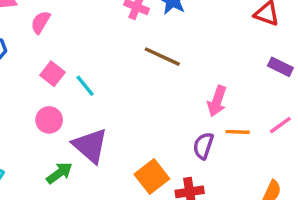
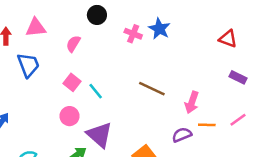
pink semicircle: (41, 22) -> (73, 44), moved
brown line: (162, 57) -> (152, 89), moved
purple semicircle: (203, 146) -> (182, 135), turned 48

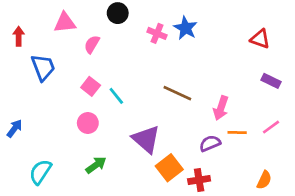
pink triangle: (36, 27) -> (65, 23), moved
purple triangle: (99, 135) -> (146, 139), moved

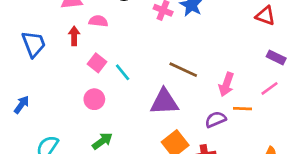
red arrow: (19, 36) -> (74, 36), moved
pink semicircle: (92, 44) -> (98, 21), turned 66
blue trapezoid: (43, 67) -> (34, 44), moved
pink line: (271, 127) -> (269, 88), moved
purple triangle: (146, 139) -> (164, 102), moved, turned -44

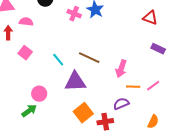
cyan line: (123, 72) -> (58, 60), moved
pink line: (269, 88) -> (153, 86), moved
pink circle: (94, 99) -> (39, 94), moved
purple semicircle: (216, 119) -> (121, 104), moved

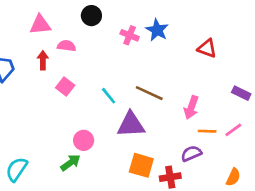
red triangle: (150, 18) -> (207, 48), moved
purple rectangle: (158, 49) -> (241, 93), moved
orange square: (83, 113) -> (141, 165), turned -36

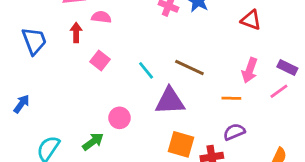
pink arrow: (191, 108) -> (250, 70), moved
pink line: (233, 130) -> (279, 91), moved
orange line: (207, 131) -> (231, 98), moved
green arrow: (70, 163) -> (93, 142), moved

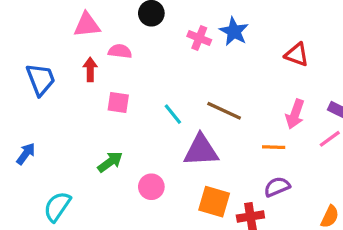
pink square: (100, 60) -> (118, 102), turned -30
pink circle: (119, 118) -> (151, 187), moved
green arrow: (93, 142) -> (110, 162), moved

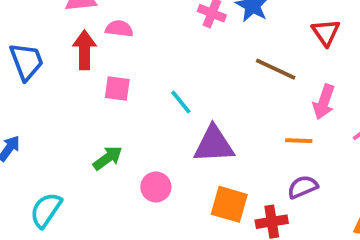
red triangle: (297, 55) -> (326, 32), turned 35
red arrow: (90, 69) -> (84, 50), size x1.4
brown line: (224, 111) -> (276, 69), moved

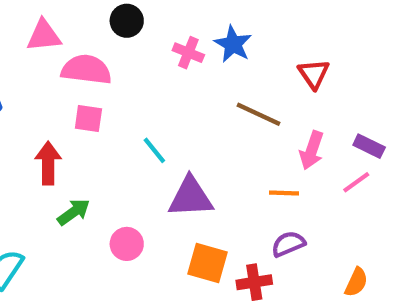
pink semicircle: (119, 29) -> (86, 70), size x1.6
red arrow: (84, 50) -> (48, 163), moved
pink square: (117, 88) -> (88, 119), moved

